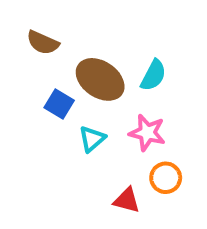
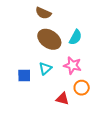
brown semicircle: (43, 43) -> (43, 13), moved
blue square: (59, 104) -> (24, 76), moved, turned -32

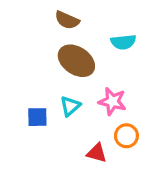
cyan semicircle: (76, 37) -> (123, 42), moved, turned 56

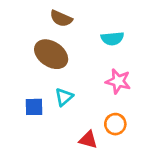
brown ellipse: (76, 61) -> (51, 54), moved
pink star: (112, 101) -> (118, 81), moved

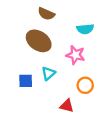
pink star: (118, 81) -> (75, 55), moved
orange circle: (115, 124) -> (85, 85), moved

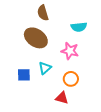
brown semicircle: (46, 14) -> (43, 13), turned 49
orange circle: (85, 85) -> (71, 79), moved

